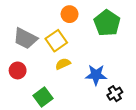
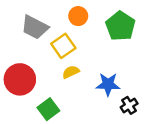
gray trapezoid: (25, 38) -> (35, 27), moved
red circle: (18, 70) -> (20, 79), size x1.6

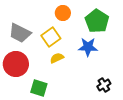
gray trapezoid: (35, 27) -> (20, 33), moved
blue star: (108, 84) -> (88, 47), moved
green square: (48, 109) -> (39, 88), turned -36

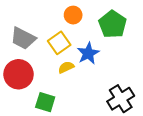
blue star: (88, 47) -> (88, 53), moved, turned -30
black cross: (104, 85) -> (121, 99), size x1.6

